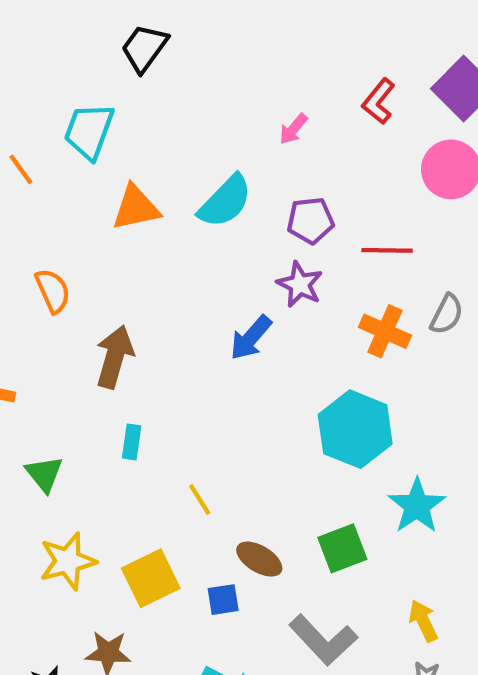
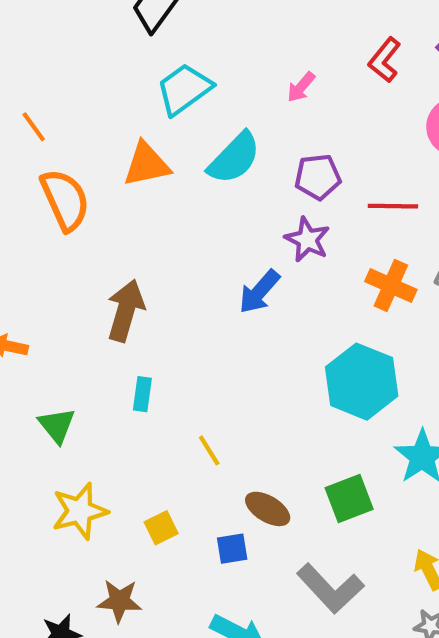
cyan trapezoid: (89, 131) -> (184, 89), moved, turned 34
orange semicircle: (53, 291) -> (65, 200), moved, size x1.4
yellow square: (151, 578) -> (161, 528), size x0.6

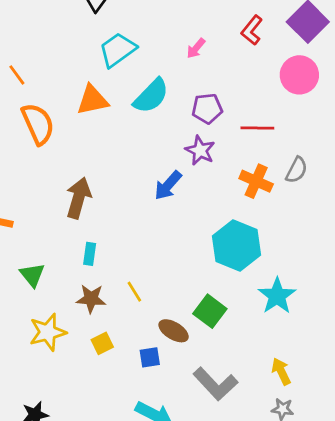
green square: (349, 498) -> (210, 311), moved, turned -32
brown star: (119, 601) -> (91, 299), moved

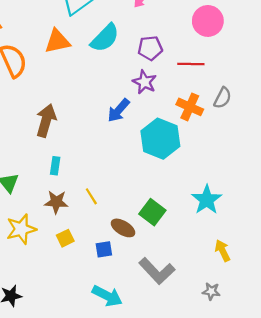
pink circle: (299, 75) -> (208, 21), moved
cyan hexagon: (236, 246) -> (160, 139), moved
yellow arrow: (281, 371) -> (223, 251), moved

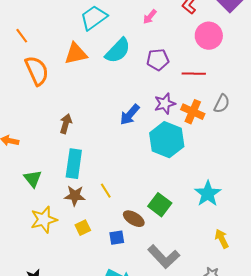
purple star: (144, 82) -> (165, 104), moved, turned 30
brown arrow: (46, 121) -> (66, 124), size x0.7
cyan rectangle: (55, 166) -> (74, 164), size x1.8

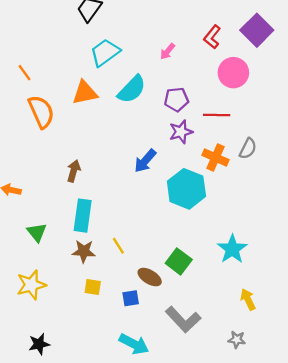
purple star: (165, 104) -> (181, 132), moved
yellow star: (44, 220) -> (31, 285), moved
yellow square: (83, 228) -> (93, 287), turned 35

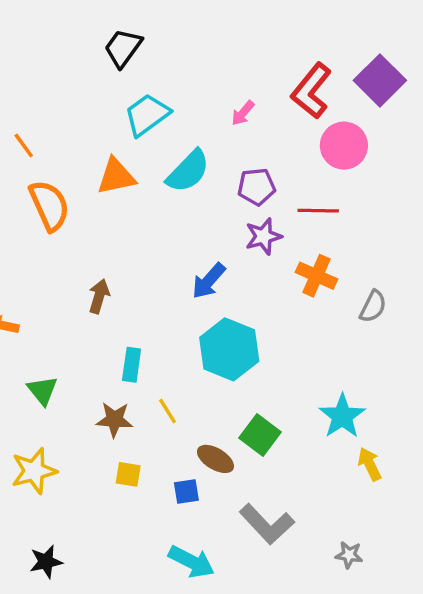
red L-shape: (212, 37) -> (311, 91), size x1.5
gray semicircle: (248, 149) -> (373, 307), moved
cyan hexagon: (186, 189) -> (229, 349), moved
cyan rectangle: (83, 216) -> (132, 365), moved, size x0.7
yellow arrow: (248, 299) -> (370, 464), moved

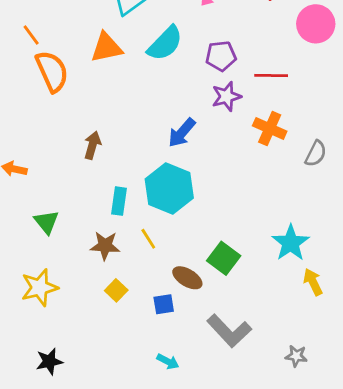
orange line: (24, 146) -> (31, 35), moved
pink circle: (344, 146) -> (316, 24), moved
cyan hexagon: (229, 349) -> (169, 189), moved
yellow square: (128, 474) -> (116, 290), turned 35
cyan arrow: (191, 562) -> (168, 362), size x0.6

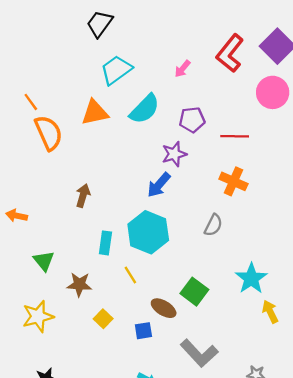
purple star: (226, 96) -> (174, 154), moved
gray semicircle: (316, 154) -> (213, 225), moved
brown star: (105, 246) -> (79, 284), moved

